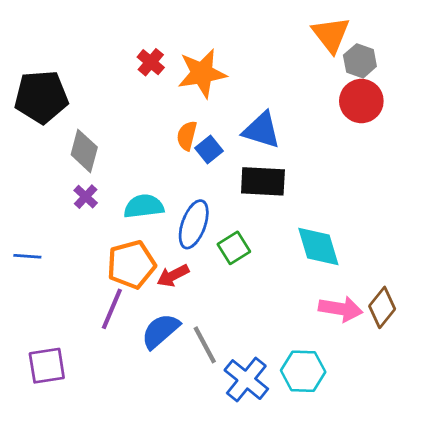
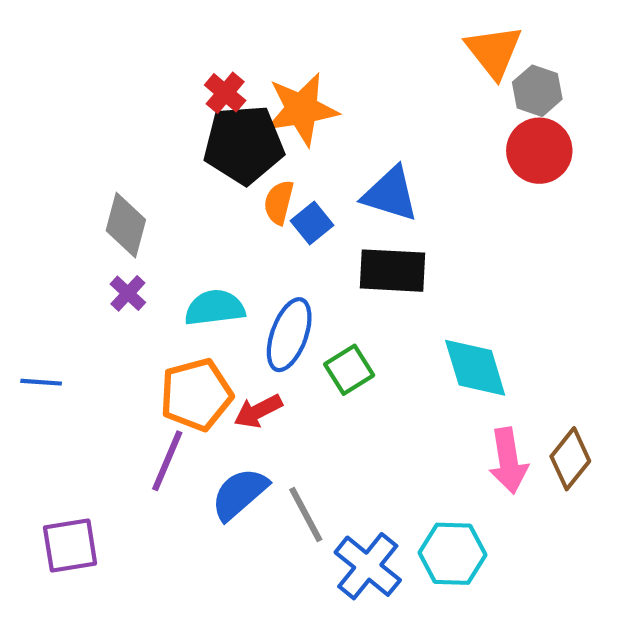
black pentagon: (41, 97) -> (244, 144), moved
pink arrow: (341, 309) -> (508, 461), turned 72

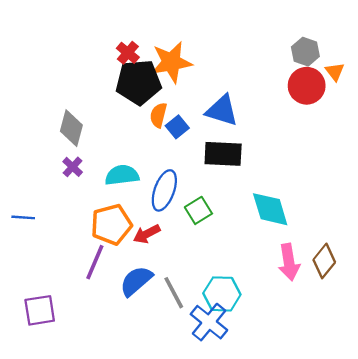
orange triangle: (494, 51) -> (335, 72), moved, size x0.6
cyan hexagon: (452, 554) -> (222, 294), moved

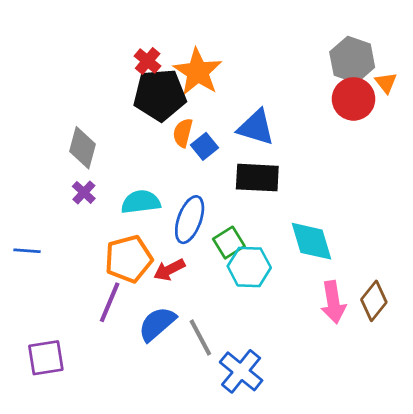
gray hexagon: (305, 52) -> (352, 60), size x1.4
orange star: (171, 62) -> (198, 72), turned -30
cyan hexagon: (222, 294) -> (249, 267), moved

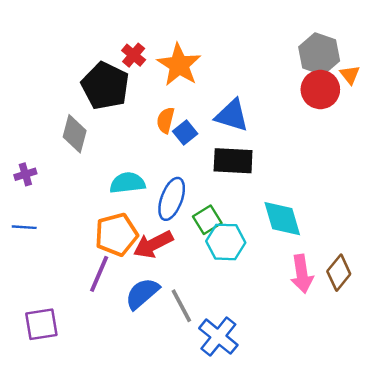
black pentagon: (160, 95) -> (105, 86), moved, turned 30
purple cross: (84, 192) -> (25, 174), moved, turned 30
red arrow: (169, 270) -> (153, 244), size x1.4

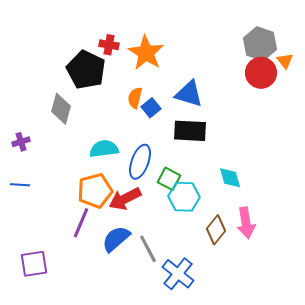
red cross: (134, 55) -> (109, 45), turned -30
cyan diamond: (282, 219) -> (230, 178), size x0.7
green square: (207, 220) -> (169, 179), turned -30
brown diamond: (339, 273) -> (216, 230), moved

